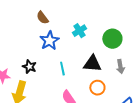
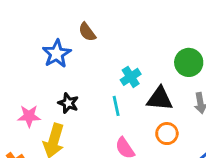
cyan cross: (79, 31) -> (131, 77), moved
blue star: (49, 41) -> (57, 54), moved

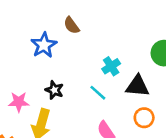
cyan line: (116, 106) -> (98, 93), turned -36

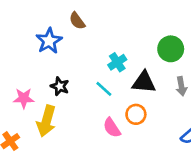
orange circle: (144, 118) -> (136, 114), moved

